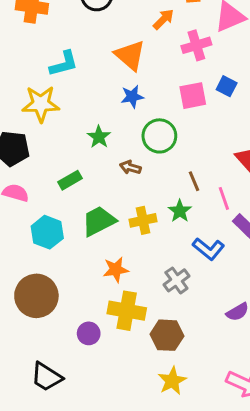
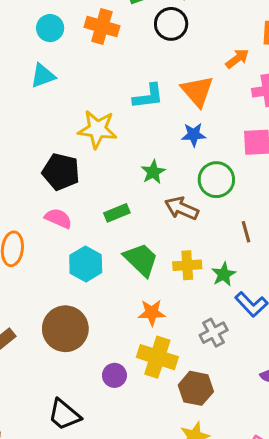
cyan L-shape: (64, 64) -> (148, 96), moved
brown arrow: (130, 167) -> (182, 208), size x1.5
green star: (180, 211) -> (224, 274), moved
green trapezoid: (99, 221) -> (141, 260), turned 63

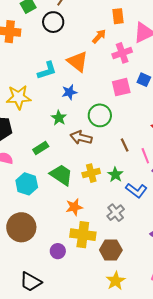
blue star: (194, 135) -> (69, 92), moved

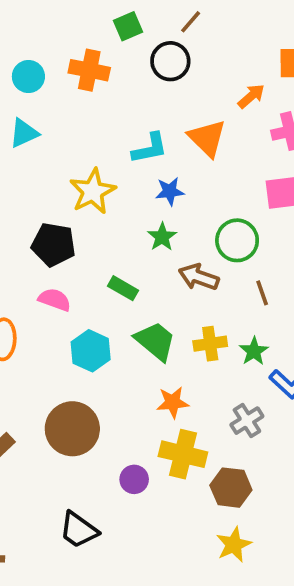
blue star: (69, 92) -> (170, 191), moved
yellow star: (19, 97) -> (93, 191), turned -30
brown line: (125, 145) -> (262, 293), moved
green rectangle: (41, 148) -> (123, 288), turned 56

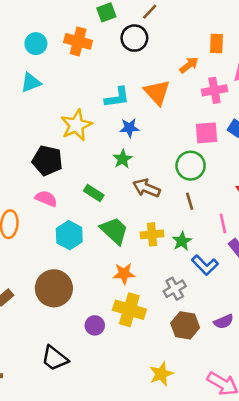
green circle: (237, 240) -> (191, 166), moved
brown hexagon: (231, 488) -> (185, 325), moved

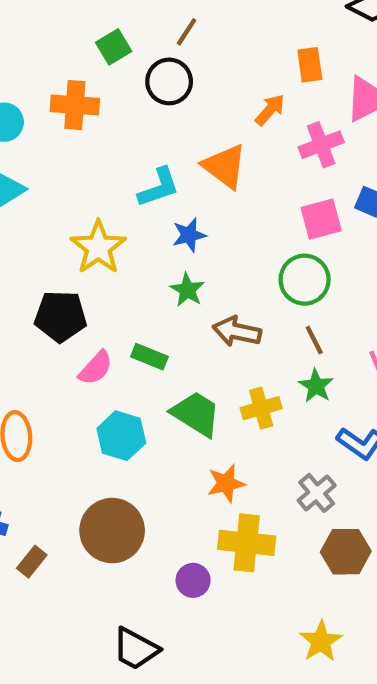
pink semicircle: (46, 199) -> (96, 368), moved, turned 120
green star: (182, 241) -> (316, 386), moved

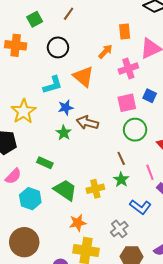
black circle: (169, 81) -> (58, 47), moved
green circle: (305, 280) -> (135, 130), moved
brown arrow: (237, 331) -> (87, 123), moved
pink semicircle: (96, 368) -> (13, 176), moved

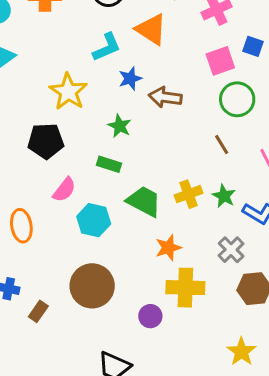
green star: (64, 133) -> (120, 126), moved
green star: (121, 180) -> (224, 196), moved

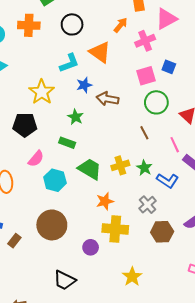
yellow star: (241, 352) -> (132, 277), moved

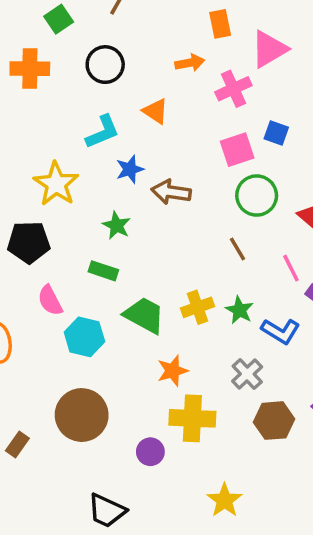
orange arrow: (121, 25) -> (190, 63), turned 42
orange triangle: (100, 52) -> (155, 111), size x0.7
pink semicircle: (36, 159) -> (50, 300), turned 114

